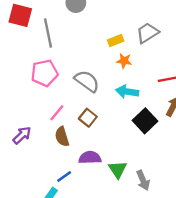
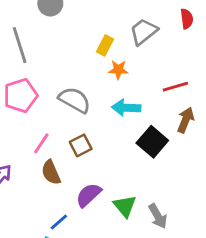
yellow rectangle: (116, 40) -> (105, 45), turned -35
brown square: (88, 118) -> (81, 145), turned 30
purple semicircle: (90, 158) -> (89, 195), turned -35

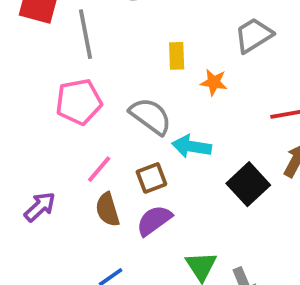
yellow rectangle: (105, 45) -> (177, 56), moved, turned -36
cyan arrow: (126, 108) -> (192, 146), moved
purple semicircle: (89, 195) -> (154, 220), moved

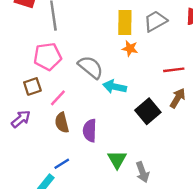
yellow rectangle: (177, 56) -> (125, 23), moved, size x1.5
brown square: (151, 178) -> (32, 86), moved
purple semicircle: (154, 220) -> (90, 131), turned -55

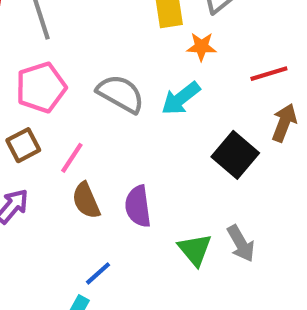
orange star: (130, 48) -> (201, 47), moved
cyan arrow: (115, 87) -> (181, 98), moved, turned -40
gray arrow: (142, 172) -> (241, 243), moved

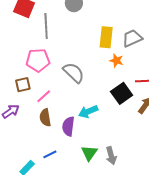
cyan arrow: (181, 98) -> (88, 112), moved
black square: (235, 155) -> (122, 93), moved
blue line: (98, 273) -> (50, 154), moved

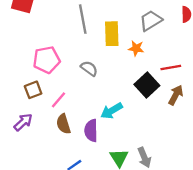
gray line: (46, 26) -> (83, 19), moved
yellow rectangle: (106, 37) -> (112, 34), moved
gray semicircle: (74, 73) -> (89, 68), size x0.7

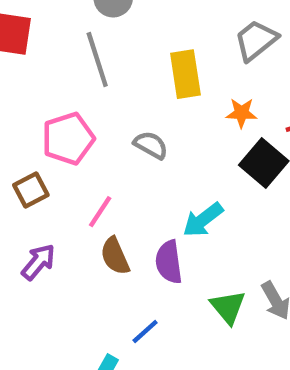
gray line: (83, 19) -> (97, 60), moved
orange star: (136, 48) -> (241, 113), moved
brown square: (33, 90) -> (31, 190), moved

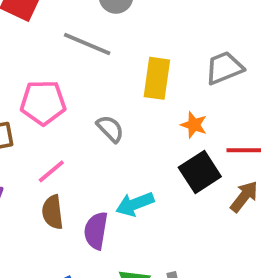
gray line: (97, 60) -> (87, 44), turned -66

